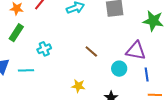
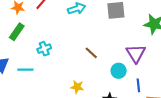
purple triangle: (136, 51) -> (136, 53), turned 45
blue line: (147, 74) -> (138, 85), moved

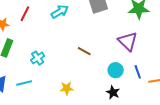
cyan circle: (119, 71) -> (116, 70), moved
yellow star: (77, 87) -> (67, 88), moved

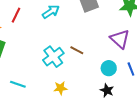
cyan cross: (38, 58) -> (53, 57), moved, size x1.5
cyan line: (24, 83) -> (18, 84), turned 35

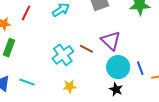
purple triangle: (120, 39) -> (111, 41), moved
cyan circle: (109, 68) -> (118, 67), size x1.5

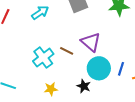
blue line: (140, 68) -> (121, 69), turned 40
black star: (116, 89) -> (84, 86), moved

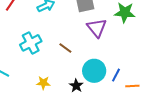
purple triangle: (91, 42) -> (97, 28), moved
cyan cross: (43, 58) -> (31, 43), moved

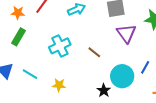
blue line: (116, 75) -> (145, 67), moved
yellow star: (43, 83) -> (59, 85), moved

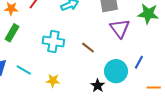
cyan cross: (60, 46) -> (53, 41), turned 35

